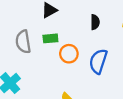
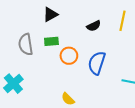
black semicircle: (95, 22) -> (94, 26), turned 64

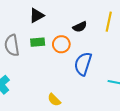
orange circle: (69, 56) -> (61, 44), moved

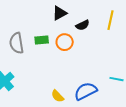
black triangle: (37, 15) -> (60, 13), moved
blue semicircle: (83, 64) -> (86, 91), moved, turned 45

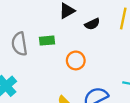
orange circle: (65, 42) -> (76, 60), moved

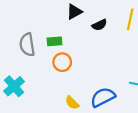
orange circle: (76, 60) -> (62, 62), moved

